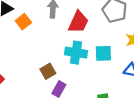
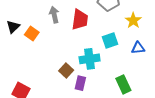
cyan cross: (76, 53) -> (90, 59), moved

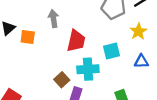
red trapezoid: (80, 20) -> (76, 41), moved
orange square: (32, 34) -> (28, 37), turned -32

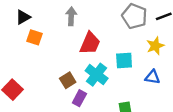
orange square: (28, 37) -> (34, 37), moved
cyan cross: (88, 69) -> (97, 75), turned 30

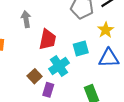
cyan cross: (97, 75) -> (59, 66), turned 30
blue triangle: (152, 77) -> (109, 58), size x1.5

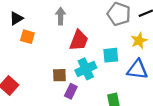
brown square: (35, 76) -> (59, 75), turned 32

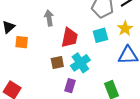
cyan square: (111, 55) -> (100, 35), moved
brown square: (59, 75) -> (57, 63), moved

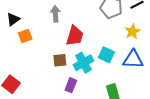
cyan square: (100, 35) -> (106, 55), moved, turned 35
orange square: (22, 42) -> (25, 36), turned -32

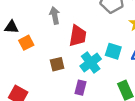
black triangle: (13, 19) -> (11, 27), turned 48
brown square: (60, 60) -> (57, 64), moved

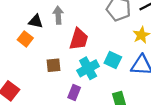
black triangle: (11, 27) -> (36, 21), moved
orange square: (26, 43) -> (25, 39), turned -32

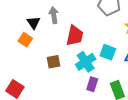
black triangle: (36, 21) -> (34, 23), turned 48
purple rectangle: (74, 93) -> (92, 84), moved

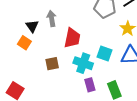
cyan cross: (86, 62) -> (83, 63), turned -36
purple rectangle: (92, 84) -> (90, 85), turned -32

